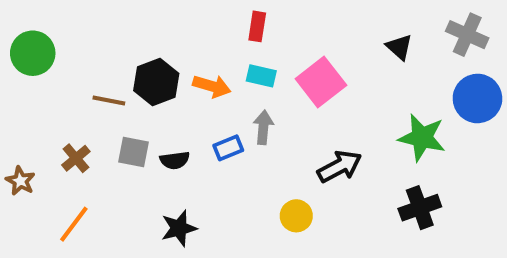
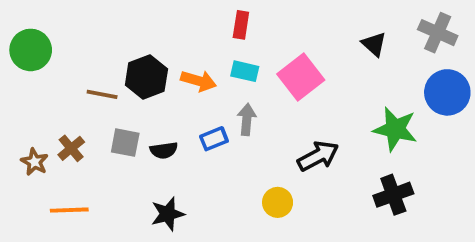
brown star: (20, 181) -> (35, 162), moved
orange line: (74, 224) -> (69, 210), turned 51

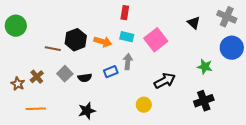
green star: (395, 129) -> (205, 67), size x0.7
gray square: (125, 143) -> (65, 74), turned 35

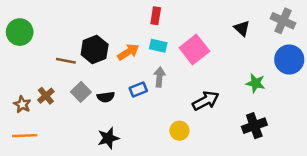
orange arrow: (103, 42) -> (128, 52), turned -48
orange line: (36, 109) -> (25, 136), moved

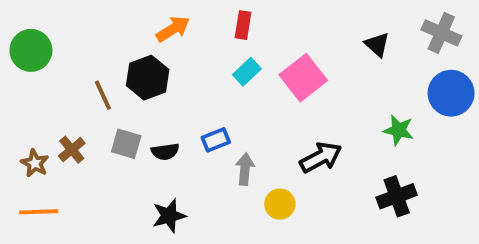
cyan rectangle: (158, 46) -> (247, 72), turned -56
orange arrow: (128, 52) -> (173, 29), moved
brown line: (66, 61) -> (103, 95), turned 54
gray arrow: (159, 77) -> (245, 169), moved
gray square: (81, 92) -> (126, 144), turned -30

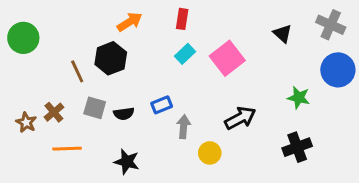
orange line: (39, 212) -> (67, 149), moved
black star: (169, 216) -> (127, 162), turned 30

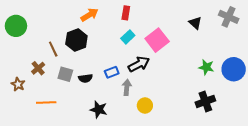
blue circle: (338, 70) -> (234, 69), moved
brown cross: (54, 112) -> (38, 68), moved
black arrow: (240, 118) -> (139, 64), moved
black star: (127, 162) -> (99, 110), moved

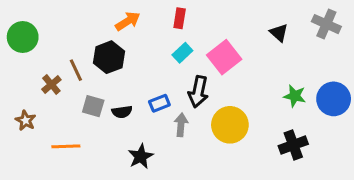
black arrow: (139, 64) -> (198, 92), turned 130
brown cross: (38, 68) -> (51, 85), moved
yellow circle: (145, 106) -> (230, 125), moved, size x1.6
black star: (99, 110) -> (141, 156), turned 30

